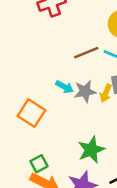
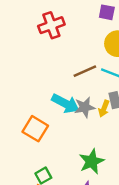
cyan arrow: (65, 87) -> (65, 104), size x1.6

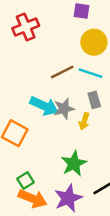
yellow arrow: (104, 109) -> (84, 121), moved

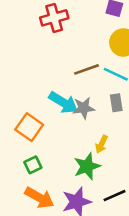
yellow arrow: (84, 121) -> (102, 144), moved
green square: (26, 181) -> (33, 165), moved

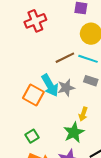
cyan arrow: (63, 103) -> (50, 85), turned 35
gray rectangle: (116, 103) -> (91, 81), turned -56
orange square: (29, 127) -> (33, 95), moved

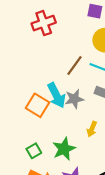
brown line: (65, 58) -> (74, 65), turned -30
green star: (74, 132) -> (64, 149), moved

